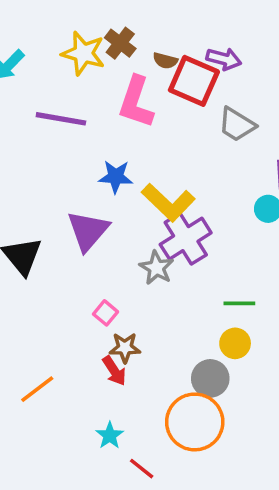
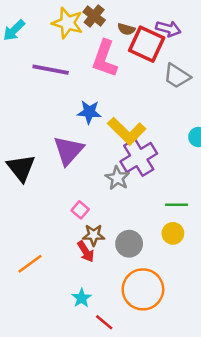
gray circle: (210, 378) -> (129, 244), moved

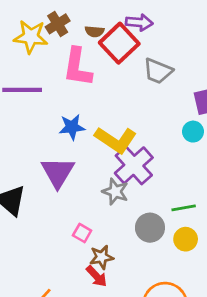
brown cross: (94, 16) -> (58, 24), turned 30
red square: (147, 44) -> (119, 43), turned 33
gray circle: (129, 244) -> (150, 228), moved

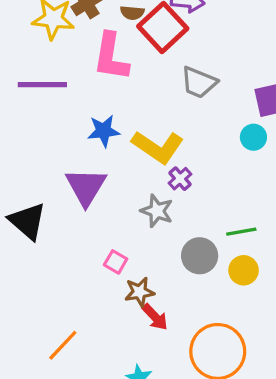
gray trapezoid: (158, 71) -> (199, 82), moved
purple cross: (134, 165) -> (180, 179), size x0.5
red arrow: (96, 276) -> (155, 317), moved

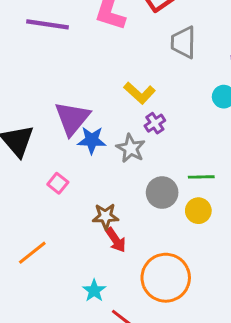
gray trapezoid: (199, 82) -> (183, 42), turned 60
blue star: (104, 131) -> (92, 140), moved
yellow L-shape: (158, 147) -> (140, 93), size x0.7
pink square: (116, 262) -> (58, 183), moved

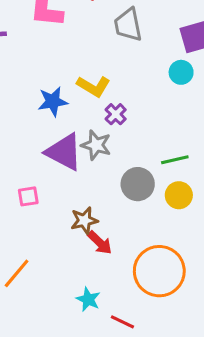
purple triangle: (72, 118) -> (64, 152), moved, turned -30
blue star: (92, 140) -> (53, 102), moved
pink square: (58, 183) -> (28, 196), turned -36

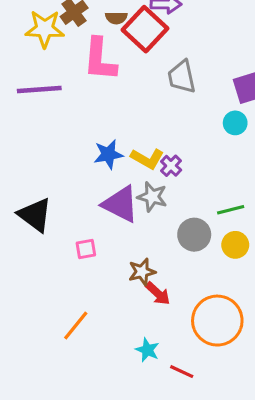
yellow L-shape: (94, 86) -> (147, 159), moved

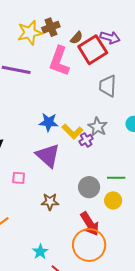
brown semicircle: (116, 18) -> (77, 38), turned -64
yellow star: (45, 29) -> (30, 33), turned -30
gray star: (152, 197) -> (98, 127), moved
red arrow: (158, 293) -> (90, 224), moved, size x1.4

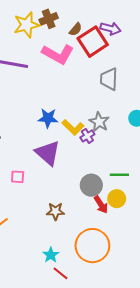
pink L-shape: (59, 61) -> (58, 54), turned -80
brown star: (50, 202) -> (55, 211), moved
red arrow: (90, 224) -> (101, 205), moved, size x0.7
cyan star: (40, 252) -> (51, 255), moved

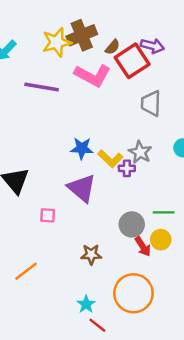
brown cross: (49, 19) -> (82, 35), size x1.4
purple cross: (87, 136) -> (127, 168), turned 32

